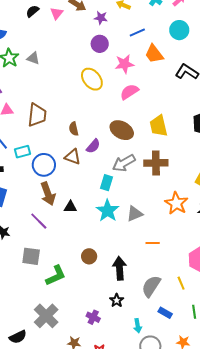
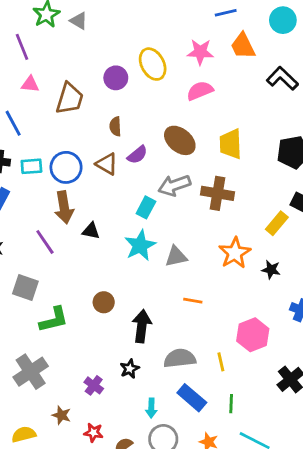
purple circle: (100, 44) -> (116, 78), moved
cyan rectangle: (22, 152) -> (31, 166), moved
gray semicircle: (151, 286) -> (180, 358), turned 40
blue rectangle: (165, 313) -> (192, 398), size x1.5

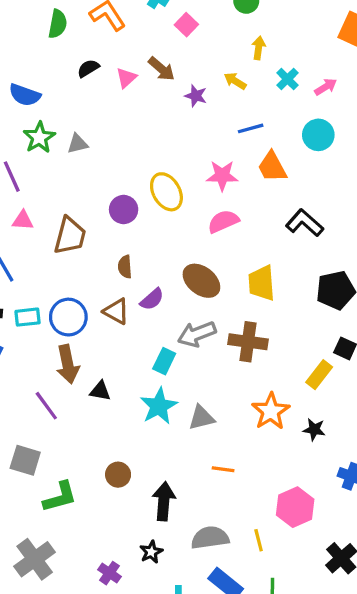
gray triangle: (79, 21) -> (78, 144), turned -42
black L-shape: (282, 78) -> (305, 223), moved

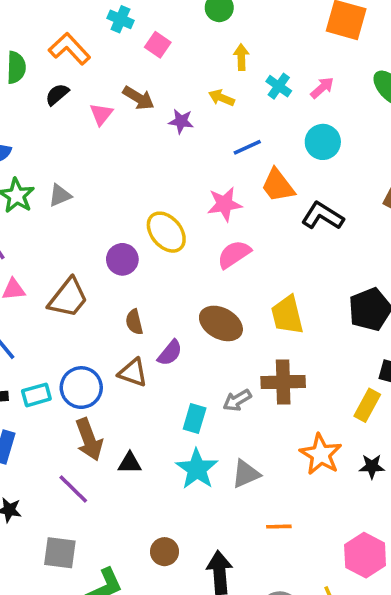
black semicircle: (88, 68) -> (57, 94), moved
black L-shape: (305, 223) -> (323, 216), moved
brown trapezoid: (70, 236) -> (68, 298), turned 33
gray arrow: (197, 334) -> (237, 400), moved, size x0.7

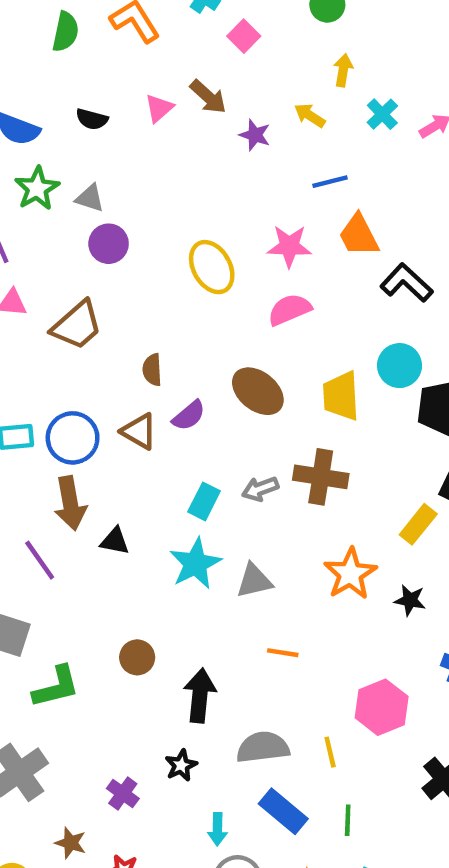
black semicircle: (57, 94) -> (92, 119), moved, turned -135
cyan circle: (323, 142) -> (400, 366), moved
gray triangle: (60, 195) -> (90, 198), turned 30
purple circle: (122, 259) -> (109, 244), moved

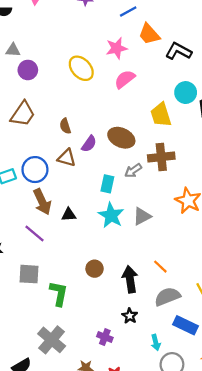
brown ellipse: (258, 391) -> (121, 138), moved
orange line: (283, 653) -> (160, 267), moved, turned 49
green L-shape: (56, 687) -> (59, 293), turned -50

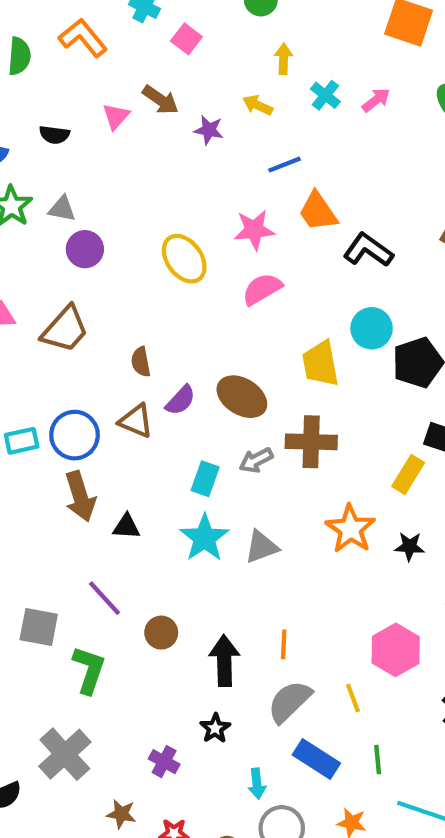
purple line: (34, 233) -> (105, 598), moved
orange line: (160, 267) -> (284, 644), turned 42
gray semicircle: (167, 297) -> (289, 702), turned -30

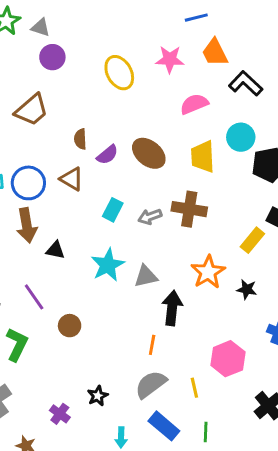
pink semicircle: (262, 289) -> (194, 104), moved
brown ellipse: (242, 397) -> (149, 153), moved
purple semicircle: (181, 400) -> (107, 155), moved
cyan rectangle: (205, 479) -> (113, 210), moved
black arrow: (224, 661) -> (172, 308), moved

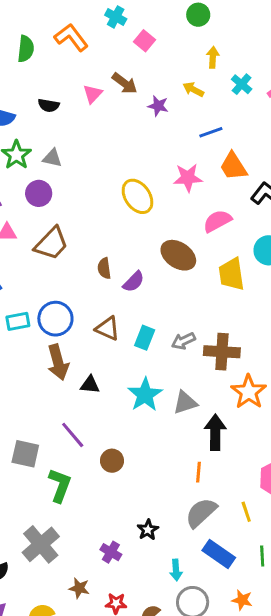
purple circle: (52, 57) -> (39, 193), moved
brown ellipse: (149, 153) -> (178, 255), moved
brown triangle: (72, 179) -> (108, 328), moved
brown cross: (189, 209) -> (222, 352), moved

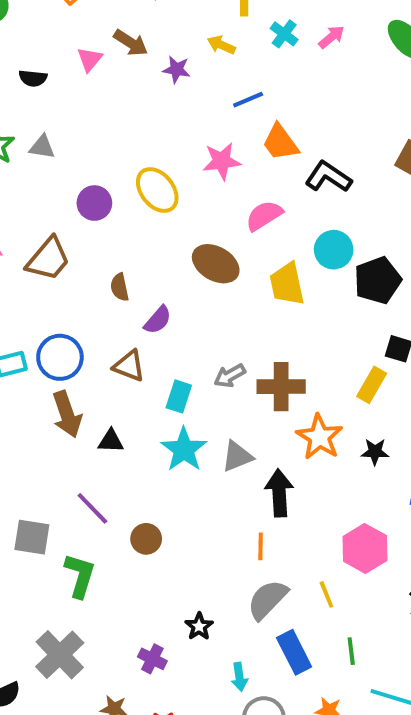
purple circle: (39, 193) -> (94, 203), moved
purple semicircle: (134, 282) -> (158, 320), moved
cyan rectangle: (145, 338) -> (179, 396), moved
blue rectangle: (219, 554) -> (294, 652), turned 32

